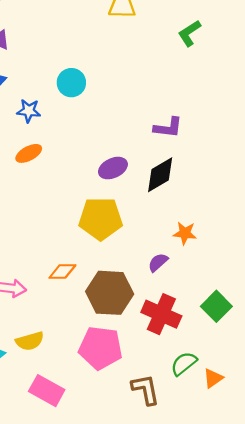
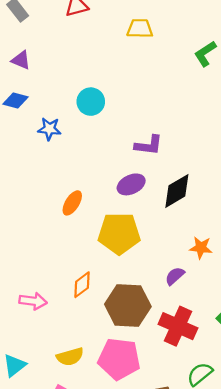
purple L-shape: (168, 128) -> (149, 145), moved
orange ellipse: (29, 153) -> (72, 203), moved, turned -30
orange diamond: (62, 271) -> (82, 285), turned -36
yellow semicircle: (30, 341) -> (70, 357), moved

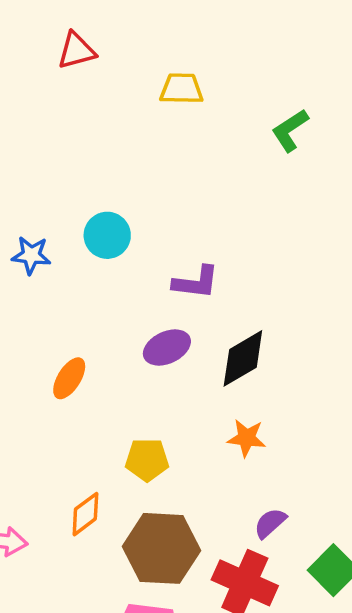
cyan circle: (91, 102) -> (107, 235), moved
yellow pentagon: (119, 233) -> (147, 460), moved, size x0.6
orange star: (201, 248) -> (247, 438), moved
purple semicircle: (175, 276) -> (270, 523), moved

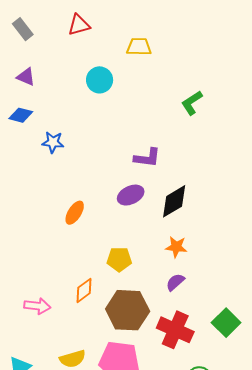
green L-shape: (290, 130) -> (192, 103), moved
cyan circle: (107, 235) -> (100, 80), moved
purple semicircle: (270, 523) -> (175, 282), moved

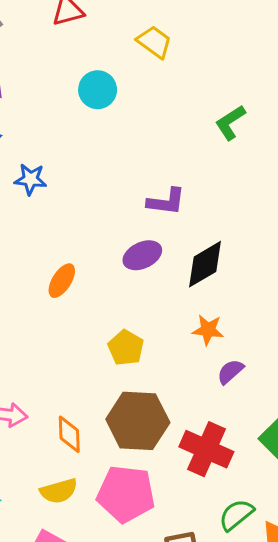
yellow trapezoid: (139, 47) -> (154, 42), turned 35
yellow pentagon: (119, 259) -> (126, 348), turned 30
purple semicircle: (175, 282) -> (230, 372), moved
orange diamond: (84, 290) -> (69, 434), moved, turned -55

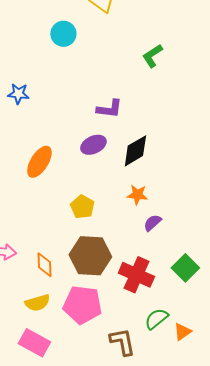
orange ellipse: (62, 281) -> (39, 162), size x1.4

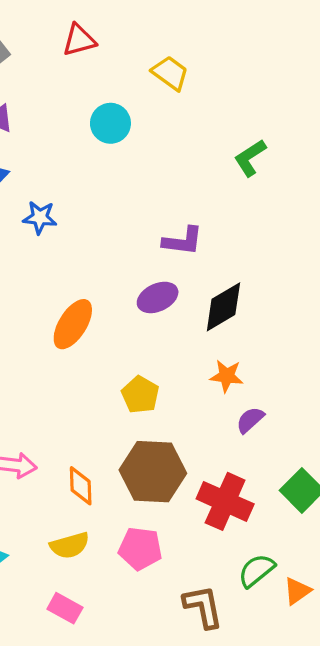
pink pentagon: (82, 305) -> (140, 549), size x0.7
pink rectangle: (34, 343) -> (65, 608), size x0.7

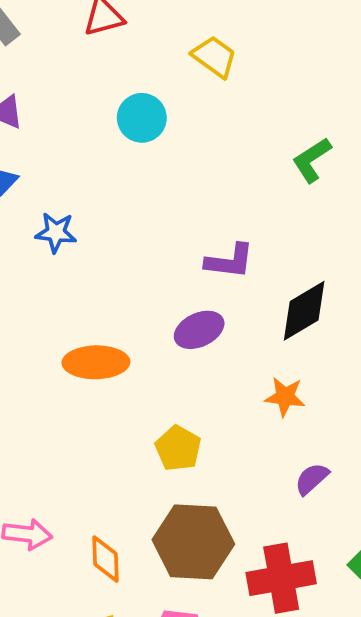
black diamond: (223, 307) -> (304, 311), moved
orange ellipse: (73, 324) -> (96, 362), turned 57
orange star: (227, 376) -> (285, 397), moved
red cross: (225, 501) -> (281, 578), turned -34

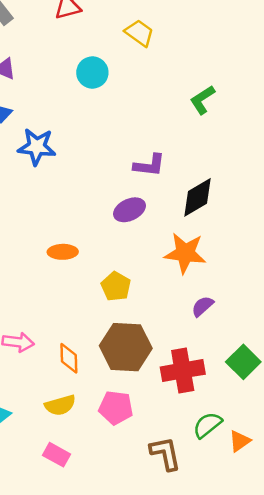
blue star: (56, 232) -> (37, 147), size x1.4
orange ellipse: (96, 362) -> (63, 252), moved, size x0.7
orange star: (285, 397) -> (185, 253), size x1.6

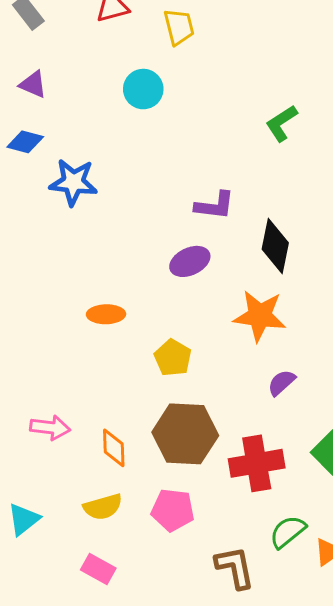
yellow trapezoid: (139, 33) -> (179, 27), moved, turned 40
black diamond: (198, 197) -> (275, 246), turned -48

